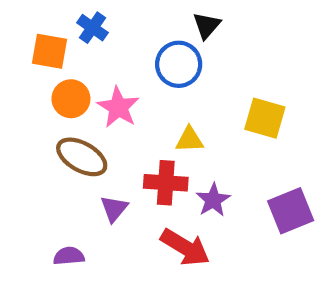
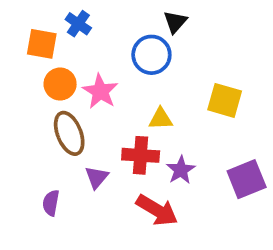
brown ellipse: (82, 157) -> (69, 133), turned 39
purple semicircle: (69, 256) -> (51, 203), moved, turned -75

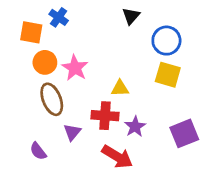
blue circle: (151, 55) -> (166, 41), moved
purple semicircle: (51, 203) -> (38, 151), turned -48

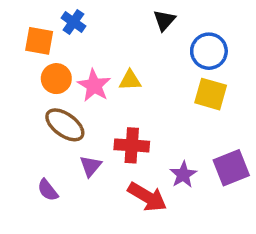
yellow triangle: (120, 88) -> (130, 80), moved
brown ellipse: (52, 99) -> (65, 125), turned -32
purple star: (135, 127) -> (183, 175), moved

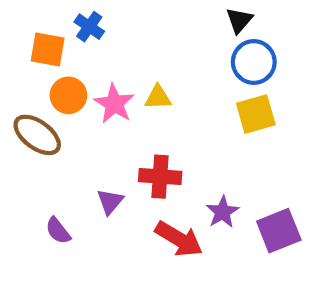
black triangle: (164, 20) -> (239, 20), moved
yellow square: (211, 94) -> (256, 114), turned -32
brown ellipse: (65, 125) -> (37, 135), moved
purple square: (231, 168) -> (279, 231), moved

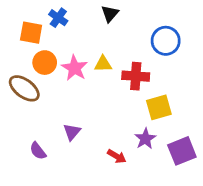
black triangle: (239, 20) -> (110, 14), moved
yellow square: (256, 114) -> (159, 107), moved
red cross: (160, 177) -> (136, 76), moved
red arrow: (179, 239) -> (117, 156), size x0.6

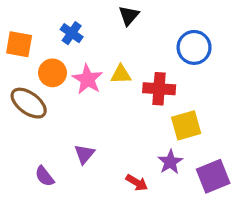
blue cross: (58, 18) -> (72, 33), moved
orange square: (31, 33) -> (19, 44), moved

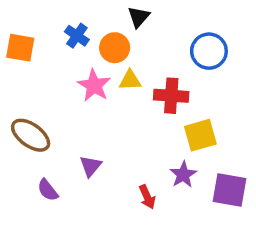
orange circle: (52, 73) -> (115, 48), moved
brown ellipse: (29, 103) -> (31, 135), moved
purple square: (213, 176) -> (230, 190), turned 32
red arrow: (137, 183) -> (147, 197), turned 35

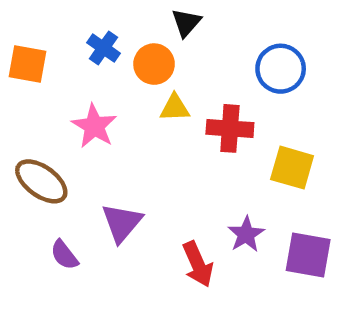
pink star: (94, 85) -> (94, 126), moved
yellow square: (200, 135) -> (292, 168), moved, turned 32
purple triangle: (91, 166) -> (122, 223), size x1.4
red arrow: (147, 197) -> (198, 264), size x1.4

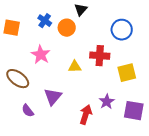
yellow triangle: (175, 108) -> (75, 67), moved
yellow square: (292, 168) -> (127, 73), turned -30
red arrow: (198, 264) -> (86, 115), turned -138

